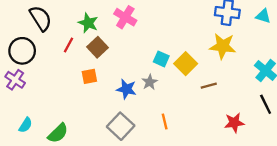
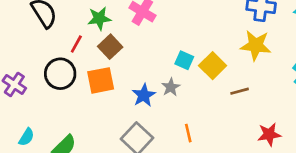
green star: (88, 23) -> (99, 18), turned -30
black circle: (22, 51) -> (60, 74), moved
orange square: (89, 76) -> (101, 80), size x1.5
blue star: (126, 89) -> (144, 95), turned 30

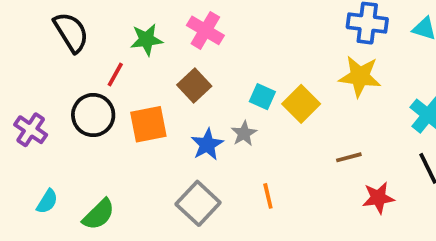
brown square: (110, 47) -> (194, 86), moved
brown line: (240, 91) -> (349, 157), moved

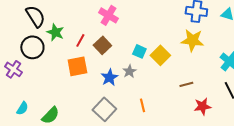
green star: (147, 40) -> (55, 32), moved, turned 30
red line: (115, 75) -> (80, 40), moved
black circle: (93, 115) -> (32, 47), moved

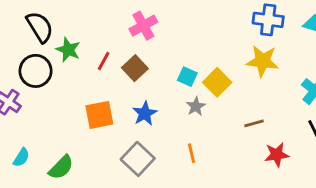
pink cross: (108, 15) -> (143, 26), turned 30
orange square: (77, 66) -> (99, 115), moved
gray star: (129, 71) -> (196, 106), moved

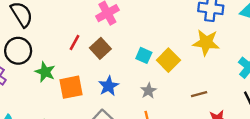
green star: (68, 50) -> (45, 72), moved
gray star: (196, 106) -> (149, 91), moved

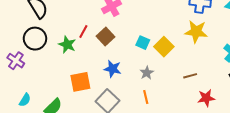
green star: (45, 72) -> (67, 45), moved
blue star: (109, 86) -> (113, 69), turned -30
orange square: (71, 87) -> (80, 82), moved

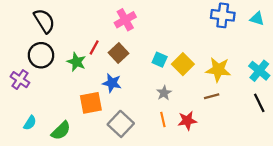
yellow star: (196, 32) -> (218, 70), moved
blue star: (113, 69) -> (112, 83), moved
red star: (206, 98) -> (187, 121), moved

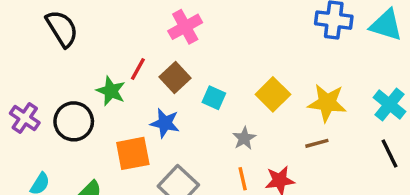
cyan triangle: (257, 19) -> (386, 25), size x1.5
black circle: (41, 55) -> (74, 121), moved
cyan square: (160, 60) -> (214, 98), moved

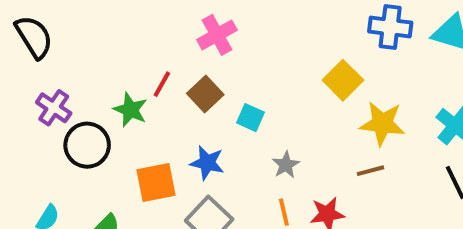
black semicircle: (62, 28) -> (34, 37), moved
yellow square: (273, 94) -> (343, 80), moved
purple cross: (25, 118) -> (54, 108), moved
blue star: (165, 123) -> (207, 163), moved

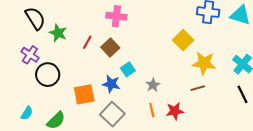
pink cross: (217, 35) -> (116, 16), turned 36
black semicircle: (34, 37) -> (35, 18), moved
green star: (130, 110) -> (58, 33), moved
cyan square: (250, 118) -> (128, 69), moved, turned 32

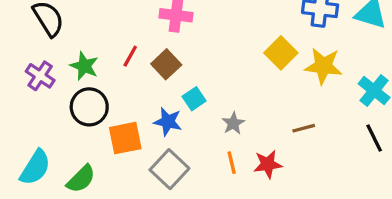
green star: (58, 33) -> (84, 66), moved
yellow star: (204, 63) -> (323, 66), moved
black circle: (48, 75) -> (89, 107), moved
cyan semicircle: (27, 113) -> (35, 167), size x1.6

